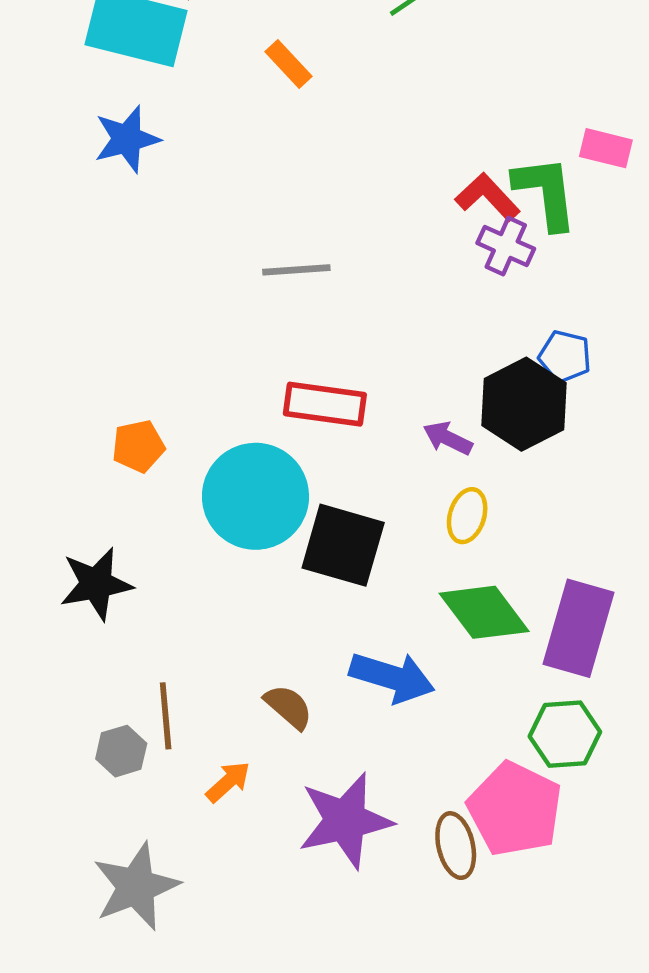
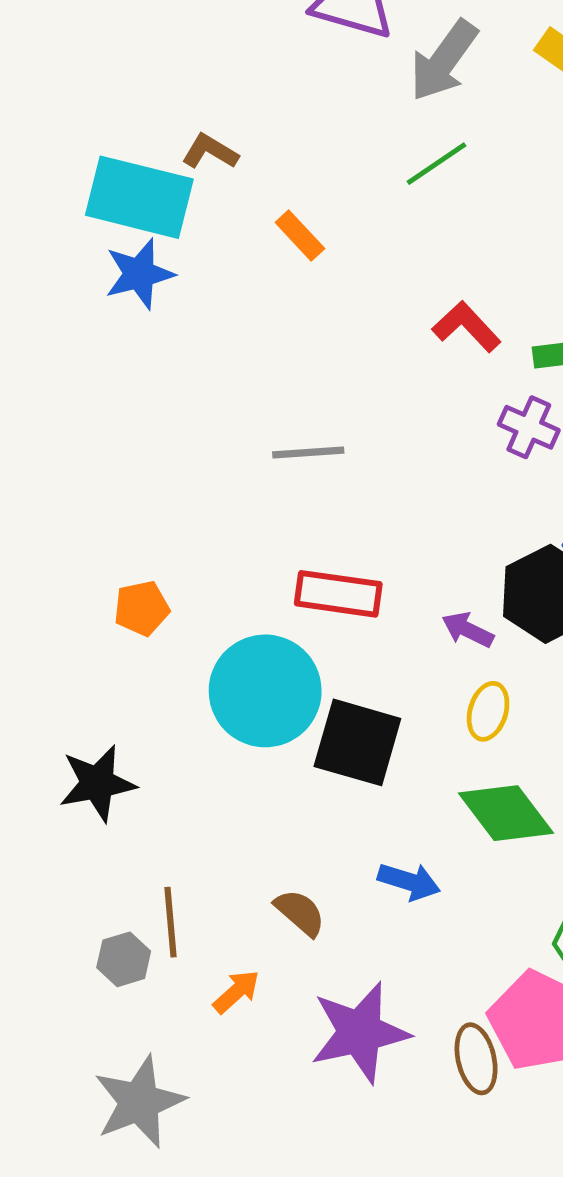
blue star: (127, 139) -> (139, 274), moved
red L-shape: (488, 197) -> (466, 327), moved
orange pentagon: (138, 446) -> (142, 608), moved
blue arrow: (392, 677) -> (409, 881), size x0.7

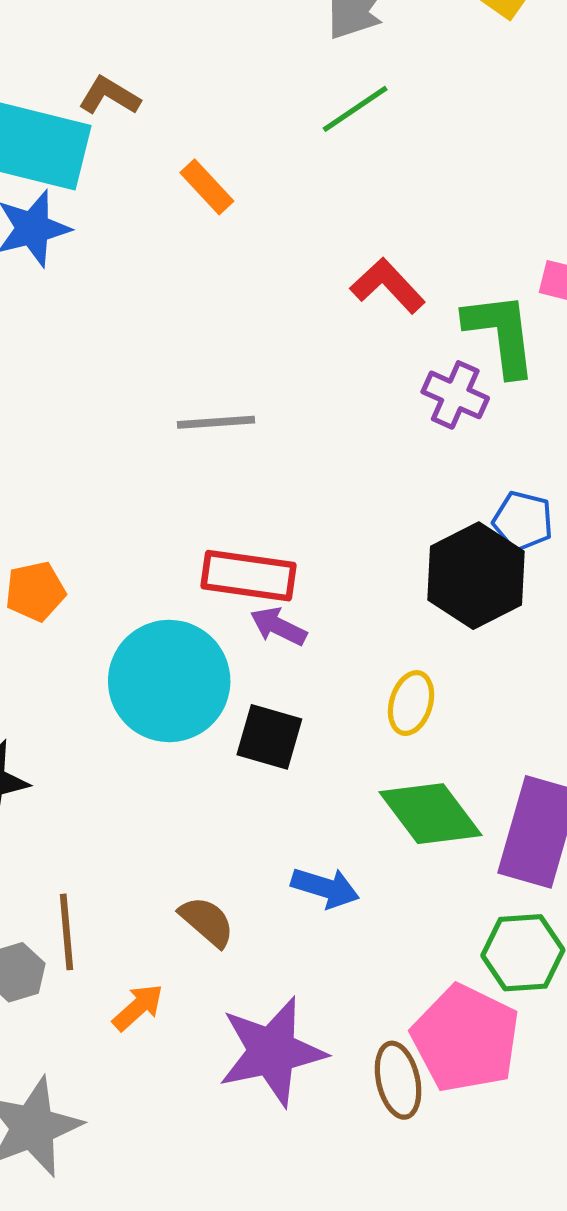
purple arrow: (468, 630) -> (278, 626), moved
black square: (357, 742) -> (269, 737), size x0.7

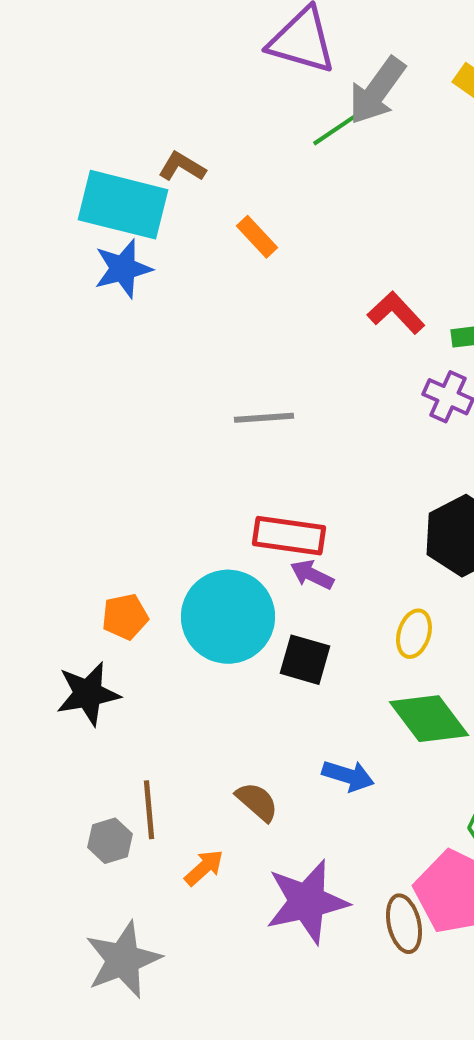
green line: (355, 109) -> (338, 128), moved
orange pentagon: (35, 591) -> (125, 617), moved

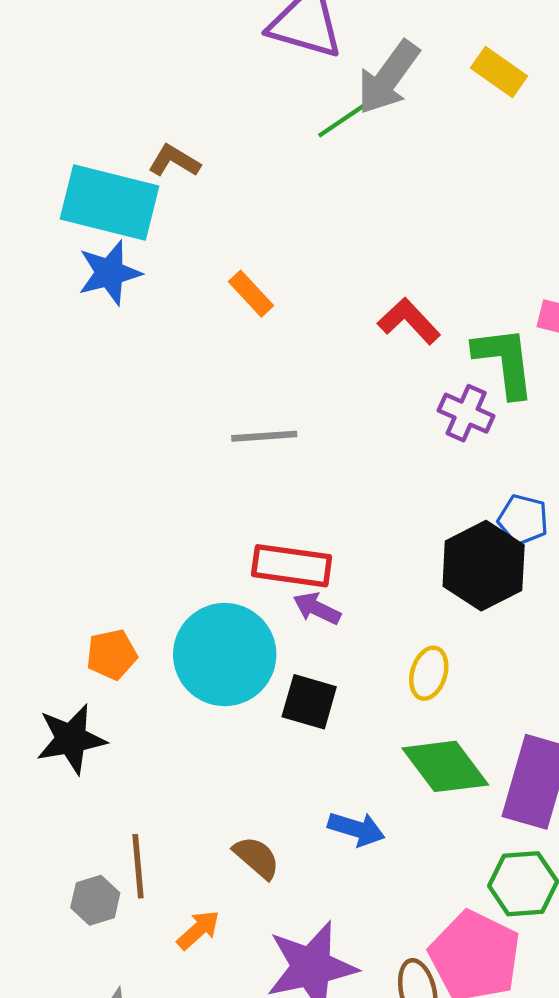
orange rectangle: (257, 237) -> (251, 294), moved

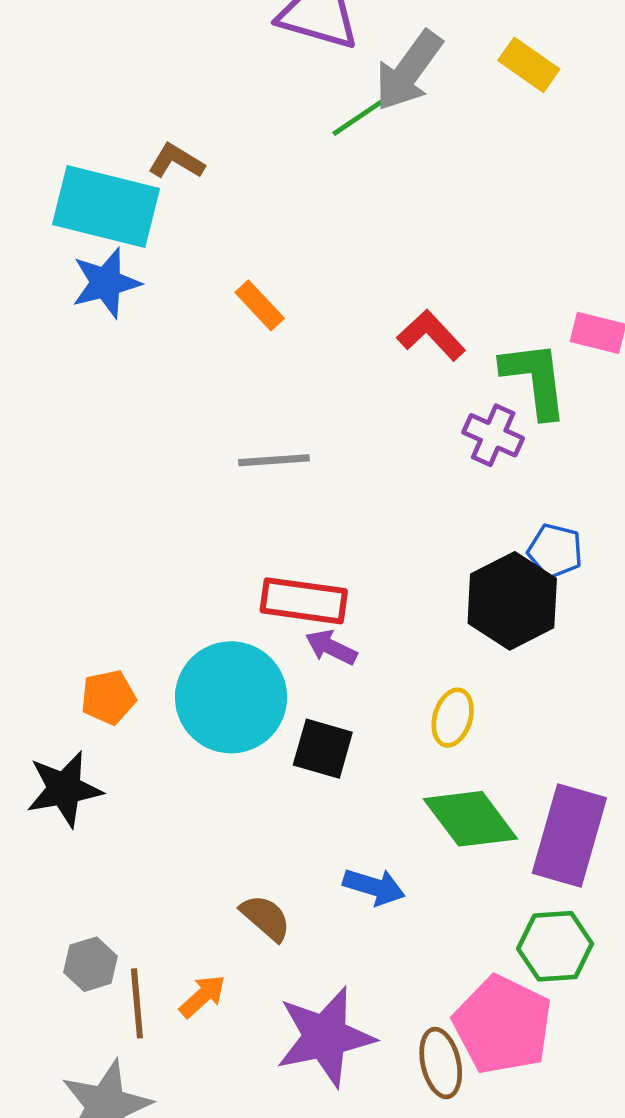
brown line: (138, 866) -> (137, 1003), moved

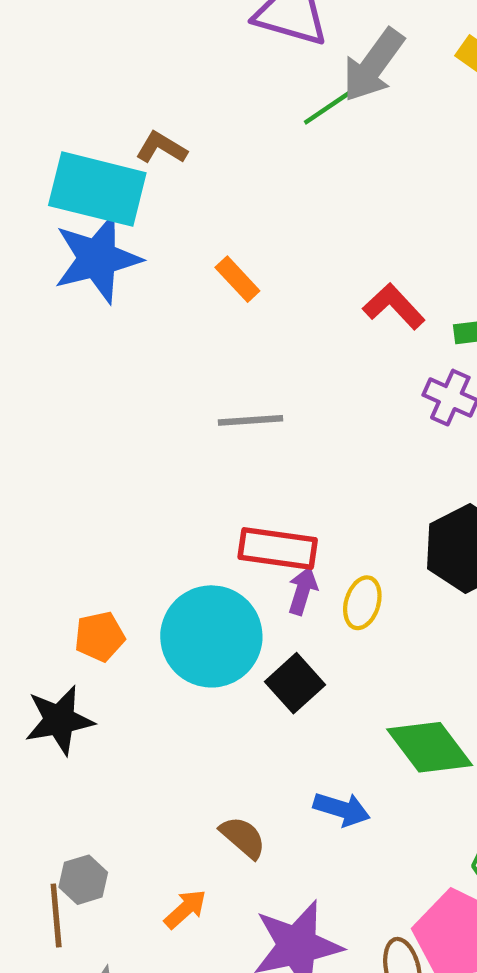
blue star: (106, 283) -> (97, 259), size x1.4
purple arrow: (331, 647) -> (303, 591), turned 81
yellow ellipse: (453, 718) -> (362, 603), moved
black square: (323, 749) -> (295, 683), turned 32
brown line: (137, 1003) -> (56, 916), moved

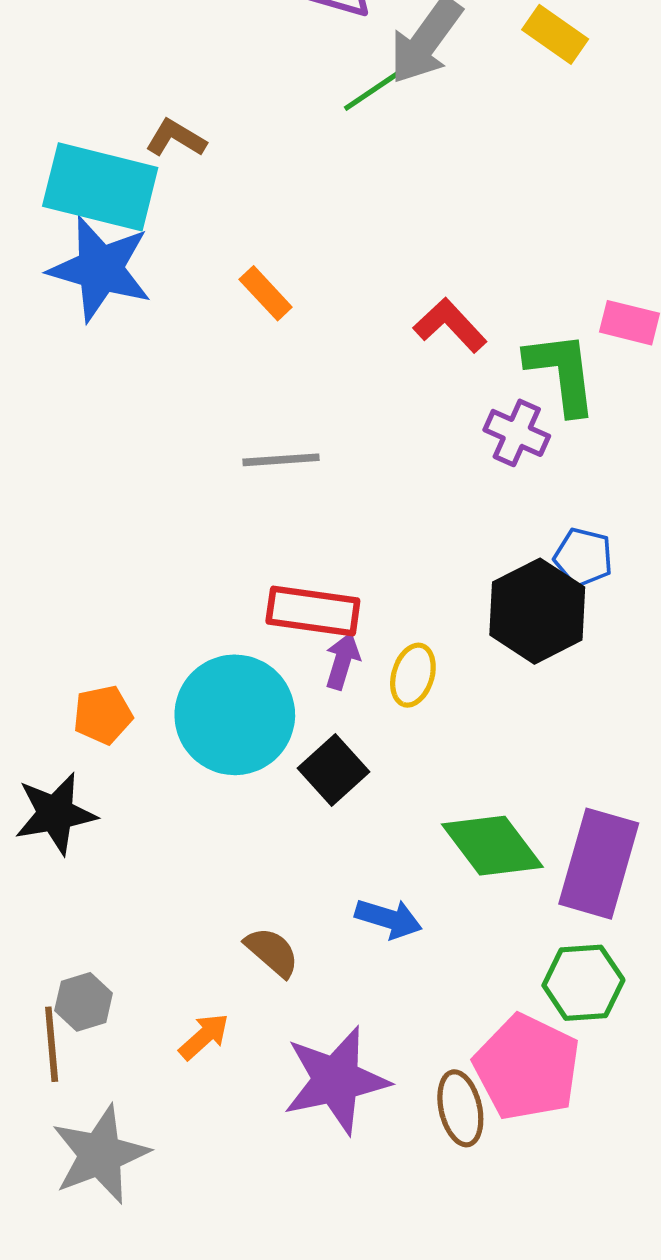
blue star: (97, 259) -> (100, 269), turned 30

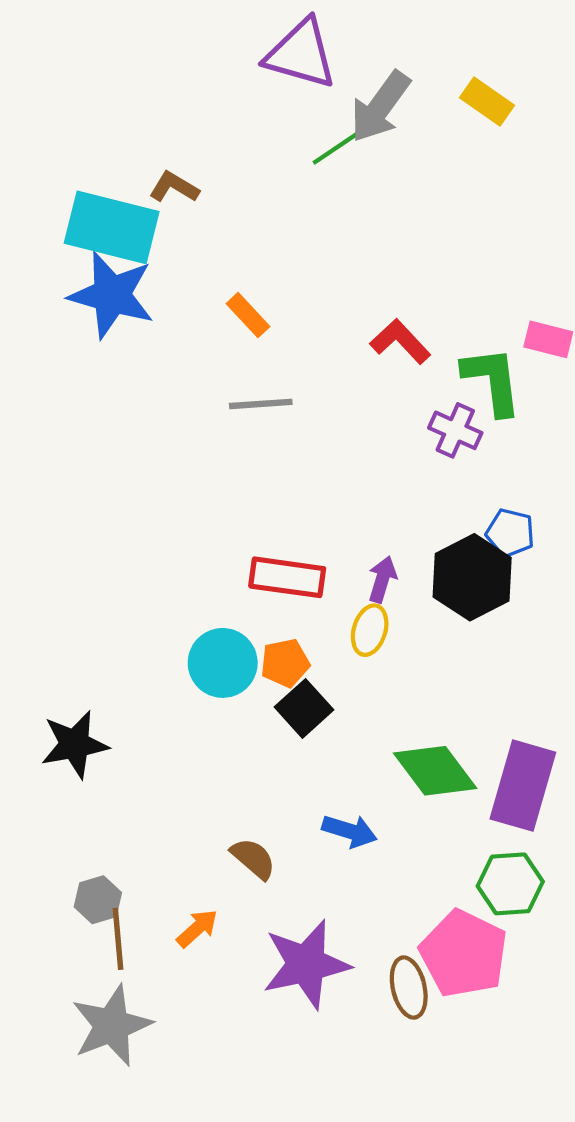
gray line: (281, 460) -> (261, 404), moved
purple arrow: (342, 661) -> (382, 579), moved
orange pentagon: (103, 715) -> (285, 663), moved
cyan circle: (235, 715) -> (223, 663), size x0.7
brown line: (52, 1044) -> (118, 939), moved

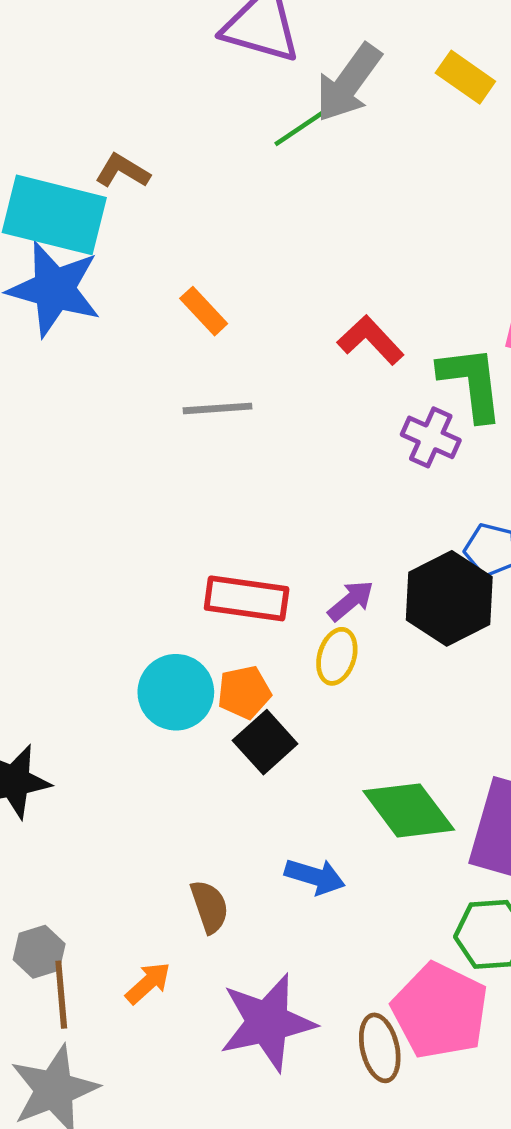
purple arrow: (382, 579) -> (351, 601), turned 33
brown semicircle: (253, 859) -> (209, 907), turned 30

